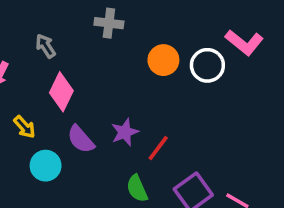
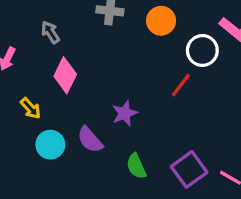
orange circle: (163, 60) -> (161, 21), moved
purple semicircle: (81, 139) -> (90, 140), moved
red line: (158, 148) -> (181, 85), moved

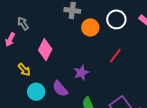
orange circle: (161, 21) -> (90, 27), moved
gray arrow: (50, 32) -> (23, 23), moved
white circle: (202, 50) -> (116, 19), moved

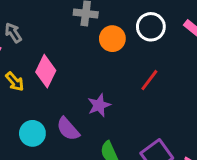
yellow arrow: (24, 70) -> (15, 82), moved

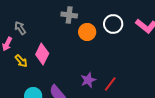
red line: (149, 80) -> (110, 84), moved
purple star: (99, 105) -> (88, 80), moved

